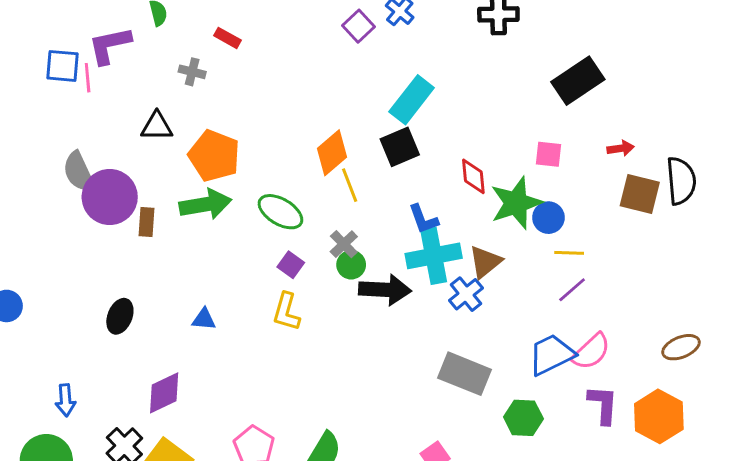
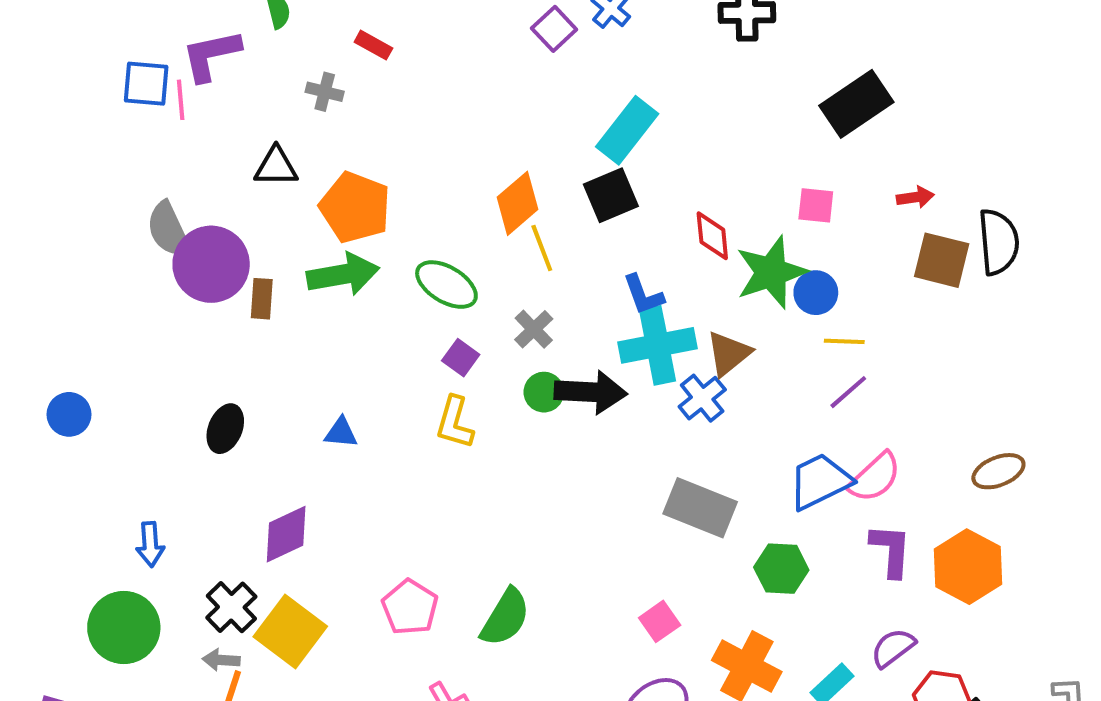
green circle: (351, 265) -> (544, 392), moved

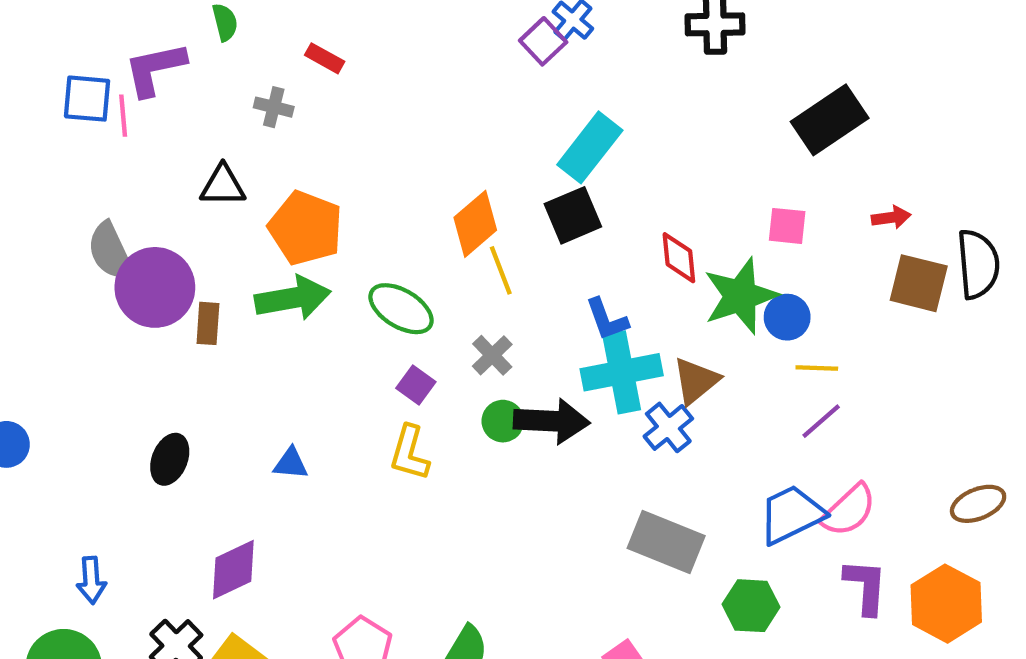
purple square: (554, 29) -> (543, 41), moved

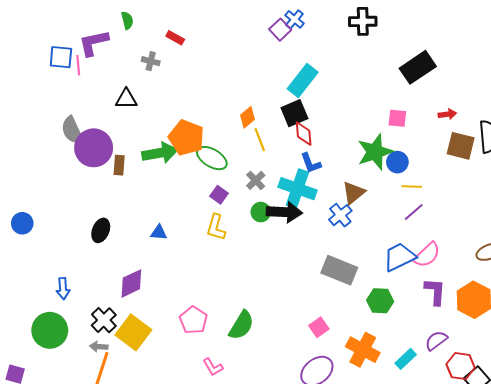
orange diamond: (475, 224) -> (248, 117), size x0.7
orange pentagon: (306, 228) -> (186, 138), moved
red diamond: (679, 258) -> (304, 134), moved
cyan cross: (622, 372) -> (297, 189), moved, turned 30

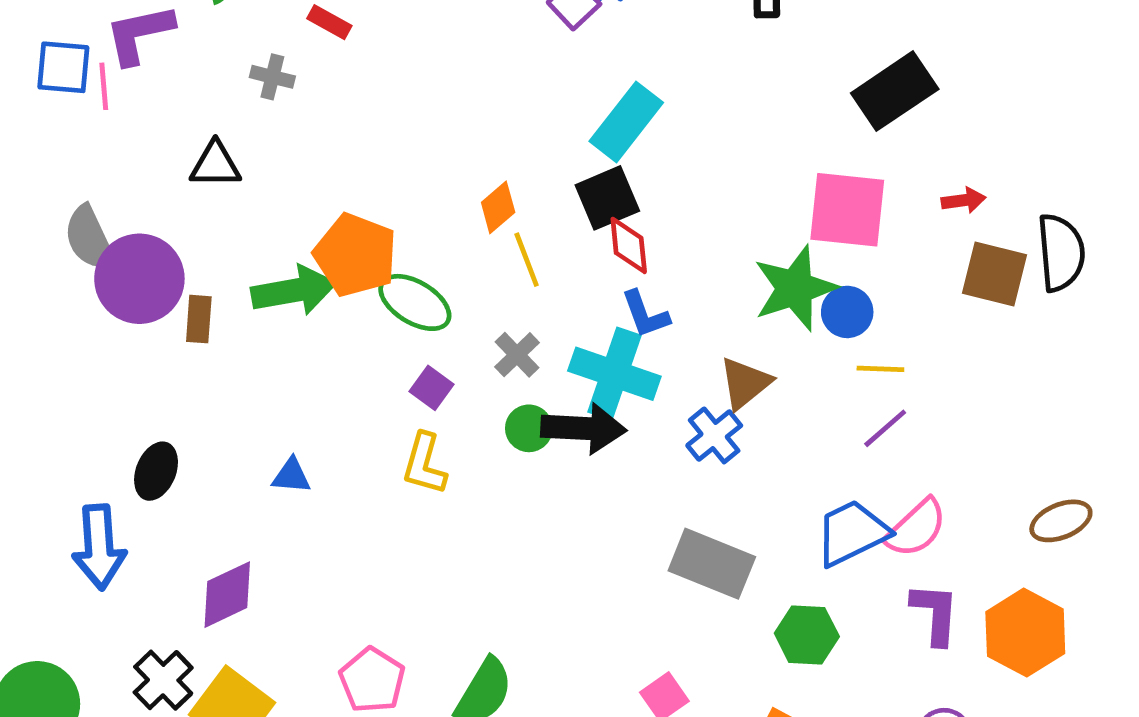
pink square: (397, 118) -> (847, 210), size x1.8
blue arrow: (63, 289) -> (99, 547), moved, size x1.6

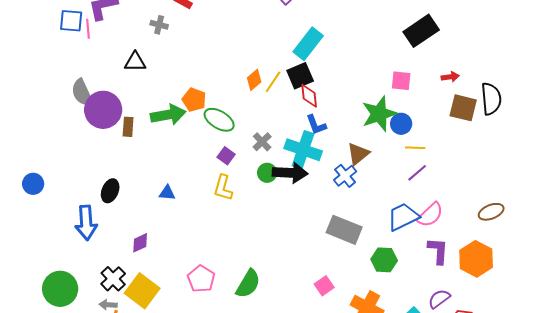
pink square: (847, 210) -> (401, 81), size x0.6
orange pentagon: (356, 255) -> (194, 100), size x0.7
yellow line: (527, 260) -> (273, 82), moved, turned 55
purple diamond: (227, 595) -> (140, 243), size x0.7

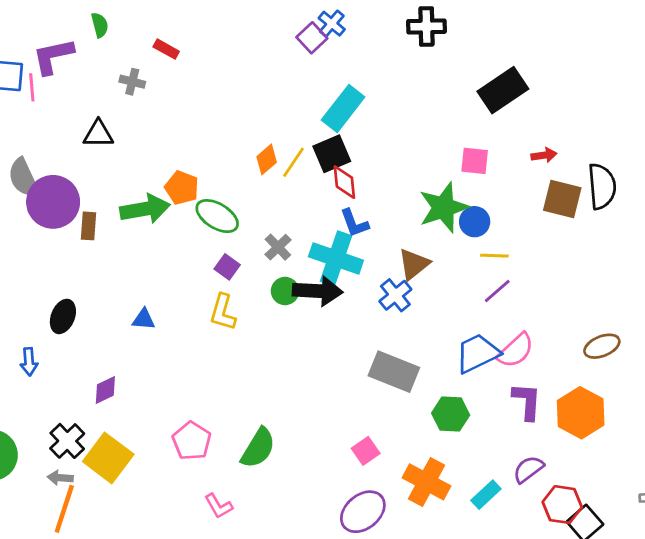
blue arrow: (86, 223) -> (29, 362), size x0.6

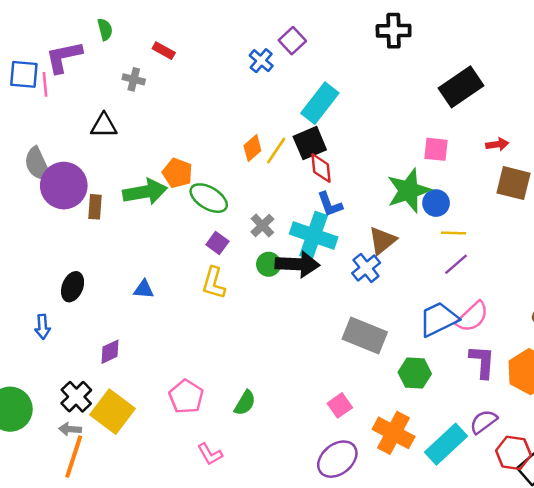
blue cross: (332, 24) -> (261, 61), moved
green semicircle: (258, 448) -> (245, 403), size x0.7
cyan rectangle: (486, 495) -> (446, 444), size x1.6

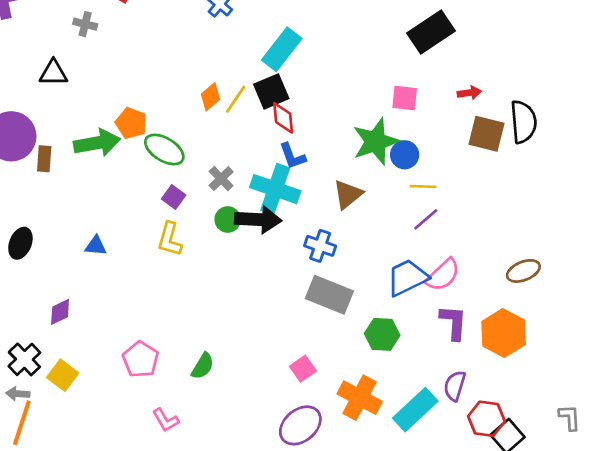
blue cross: (366, 268) -> (320, 246), moved, turned -32
yellow square: (112, 412) -> (63, 375), size x0.7
purple semicircle: (483, 422) -> (455, 386), turned -36

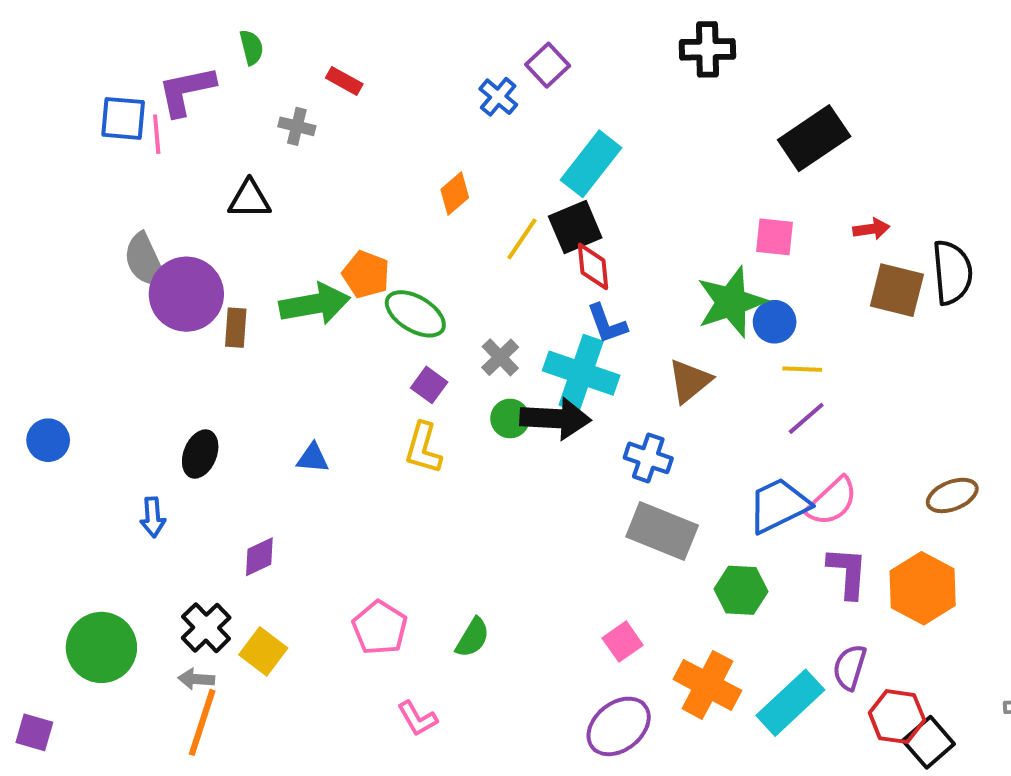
orange diamond: (211, 97) -> (455, 193), moved

